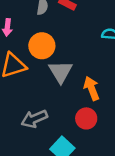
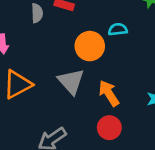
orange circle: (42, 46) -> (90, 46), moved

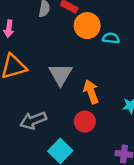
orange circle: (90, 46) -> (87, 26), moved

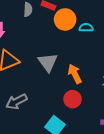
gray arrow: (33, 120) -> (16, 102), moved

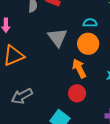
orange circle: (65, 19) -> (88, 44), moved
gray triangle: (48, 62) -> (57, 37), moved

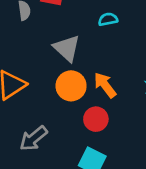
orange circle: (88, 44) -> (71, 86), moved
red circle: (77, 93) -> (96, 119), moved

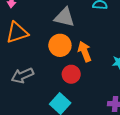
gray triangle: (67, 48) -> (65, 17), turned -45

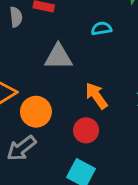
orange circle: (60, 45) -> (36, 112), moved

